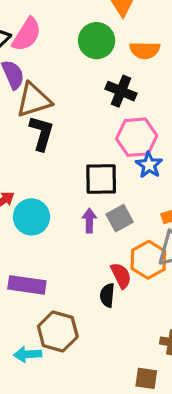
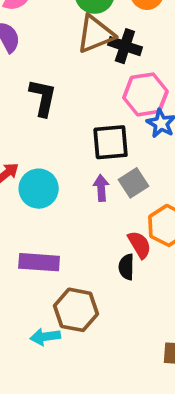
brown triangle: (34, 100) -> (95, 34), moved

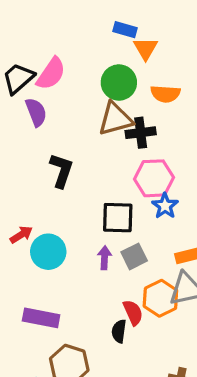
black cross: (125, 46) -> (141, 133), turned -32

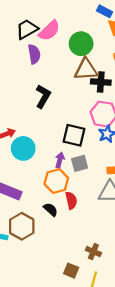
green circle: (119, 83) -> (81, 44), moved
orange hexagon: (160, 298) -> (56, 181), moved
black semicircle: (119, 331) -> (51, 209), moved, turned 112

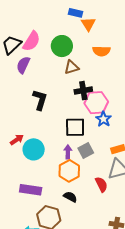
purple semicircle: (34, 54) -> (23, 65), turned -132
brown triangle: (86, 69) -> (72, 67), size x0.7
black cross: (101, 82) -> (83, 91), moved
red semicircle: (71, 200) -> (101, 184), moved

